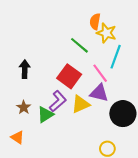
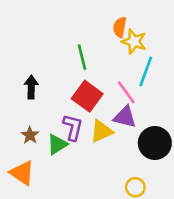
green line: (79, 45) -> (82, 57), moved, turned 36
purple L-shape: (58, 101) -> (73, 127), turned -35
orange triangle: (17, 137) -> (22, 173), size x1.5

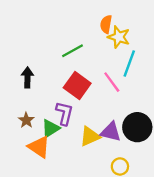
green line: (82, 57) -> (73, 51), turned 75
purple triangle: (125, 117) -> (111, 132), moved
yellow triangle: (101, 131) -> (90, 136), moved
orange triangle: (22, 173) -> (39, 147), moved

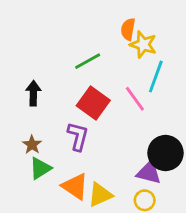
green triangle: (51, 128) -> (40, 168), moved
purple triangle: (111, 132) -> (149, 172), moved
yellow triangle: (90, 136) -> (100, 195), moved
orange triangle: (39, 147) -> (75, 186), moved

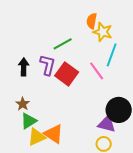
purple L-shape: (78, 136) -> (48, 65), moved
yellow triangle: (100, 195) -> (37, 137), moved

